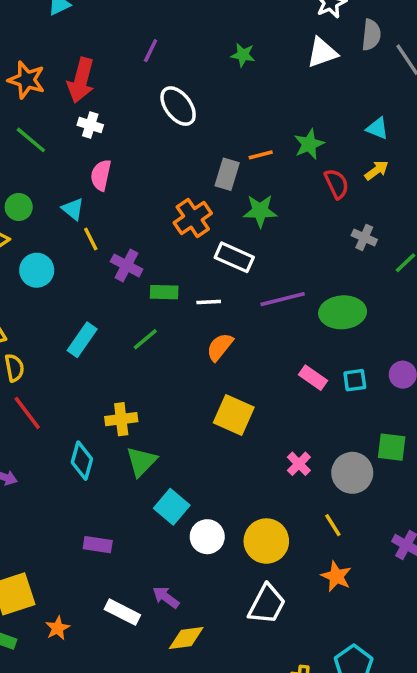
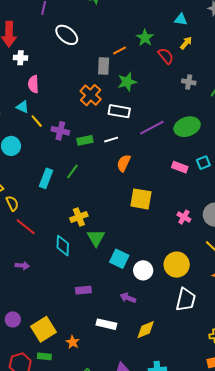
green line: (145, 339) -> (72, 171), moved
purple arrow: (166, 597) -> (128, 298), moved

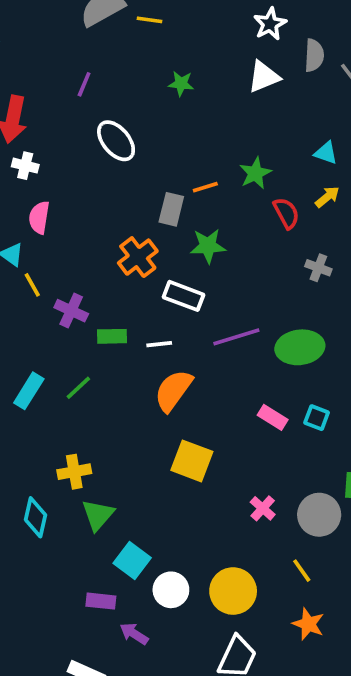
orange semicircle: (124, 163) -> (173, 391), size x1.4
cyan square: (203, 163) -> (317, 418), turned 32
purple rectangle: (83, 290) -> (101, 601), moved

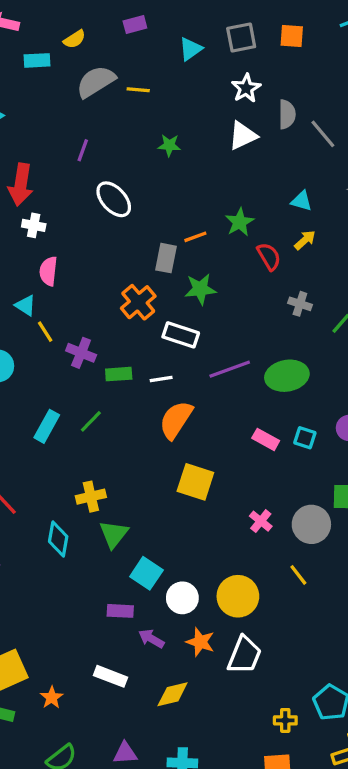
orange star: (308, 624) -> (200, 642), moved

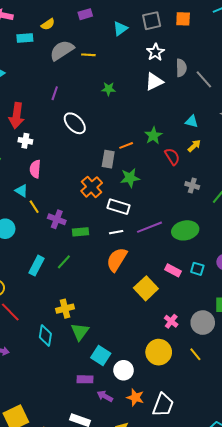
white line: (161, 379) -> (116, 232), moved
yellow square: (195, 482) -> (146, 288), moved, turned 30
yellow circle: (238, 596) -> (159, 352), moved

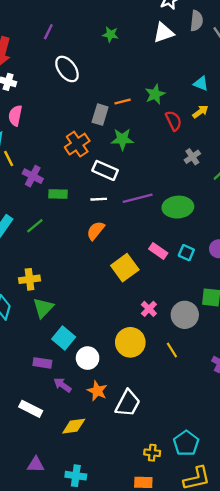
gray cross: (192, 185) -> (192, 157), turned 32
orange semicircle: (117, 260) -> (96, 231), size x0.7

